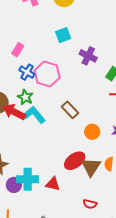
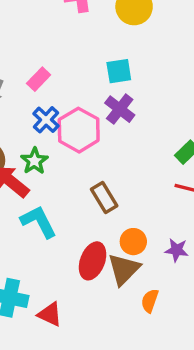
purple cross: (88, 56) -> (120, 109), moved
cyan L-shape: (34, 115) -> (39, 222), moved
red ellipse: (75, 161) -> (93, 261), moved, turned -45
brown triangle: (91, 167) -> (124, 269), moved

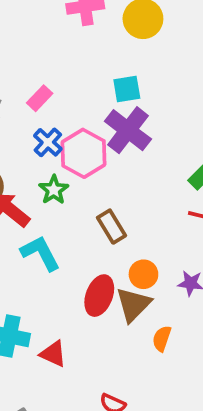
purple cross: (120, 109) -> (128, 130), size x1.4
green star: (34, 161) -> (54, 190), moved

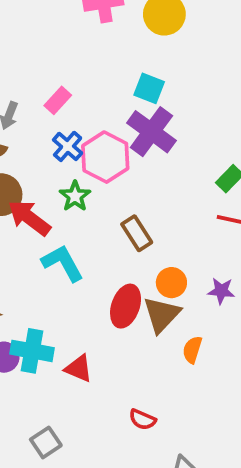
cyan square: (127, 89) -> (149, 88), turned 32

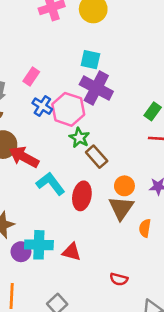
green star: (75, 196) -> (79, 138), moved
red ellipse: (126, 306) -> (82, 196), moved

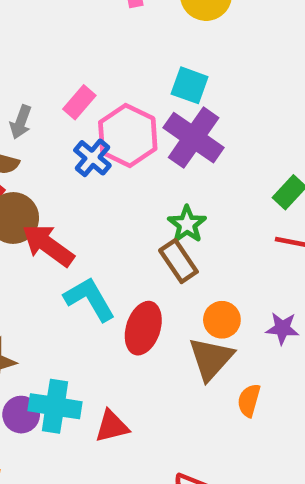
pink hexagon: (68, 109) -> (128, 136), moved
green star: (79, 138) -> (187, 224), moved
red triangle: (72, 252) -> (112, 426), turned -36

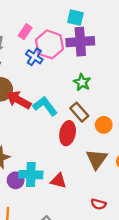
purple cross: (194, 138) -> (80, 42), turned -32
brown rectangle: (178, 261) -> (79, 112), moved
cyan L-shape: (90, 299) -> (45, 106), moved
brown triangle: (211, 359) -> (97, 159), moved
red triangle: (112, 426) -> (58, 181), turned 35

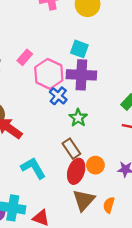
blue cross: (34, 57) -> (58, 96), moved
cyan L-shape: (45, 106) -> (33, 168), moved
red ellipse: (68, 133) -> (76, 171), moved

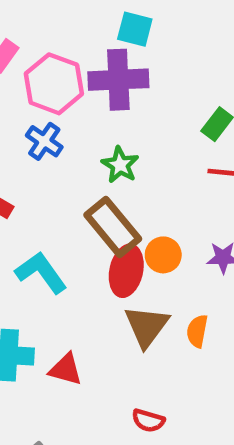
cyan square: (79, 49) -> (135, 29), moved
blue cross: (58, 96) -> (44, 141), moved
brown rectangle: (71, 149) -> (113, 227), size x1.4

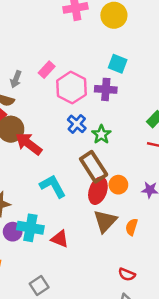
purple cross: (118, 80) -> (106, 89), size x0.7
blue cross: (44, 141) -> (77, 124), moved
red semicircle: (148, 421) -> (127, 274), moved

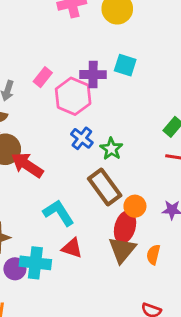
purple cross: (106, 89) -> (93, 75), moved
red ellipse: (98, 191) -> (125, 227), moved
red triangle: (60, 239) -> (72, 248), moved

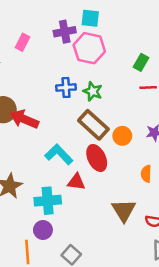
pink hexagon: (73, 96) -> (89, 48), moved
blue cross: (82, 138) -> (66, 87), turned -30
red ellipse: (125, 227) -> (97, 158), moved, turned -30
brown triangle: (122, 250) -> (124, 210), moved
purple circle: (15, 269) -> (43, 230), moved

